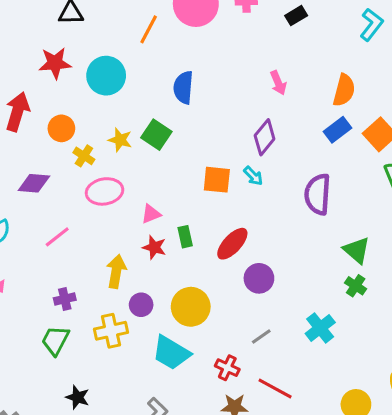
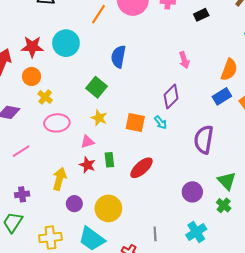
red star: (55, 63) -> (32, 47), moved
yellow star: (120, 140) -> (99, 118), moved
purple circle: (259, 278) -> (192, 192), moved
yellow cross: (111, 331) -> (50, 238), moved
gray line: (261, 337) -> (155, 234), turned -64

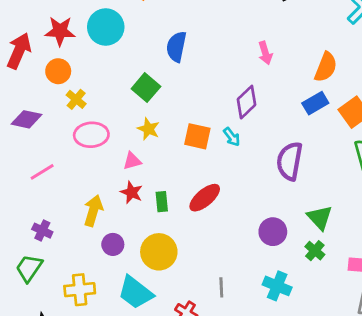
green rectangle: (109, 160) -> (162, 202), moved
purple cross: (22, 194) -> (42, 231), turned 32
cyan cross: (196, 232) -> (277, 286), turned -36

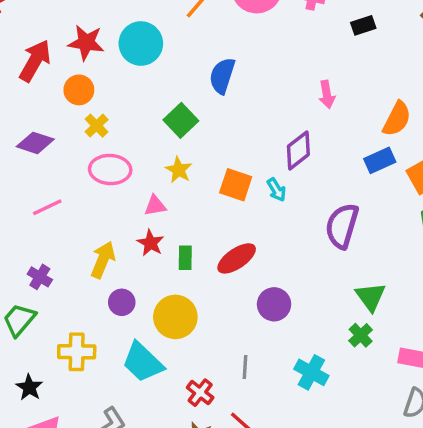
purple circle: (273, 232) -> (274, 304), moved

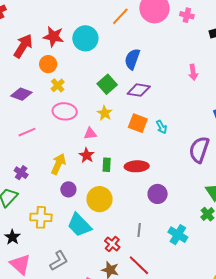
purple diamond: (298, 150) -> (139, 90), moved, turned 45
red ellipse: (237, 258) -> (137, 166), turned 30

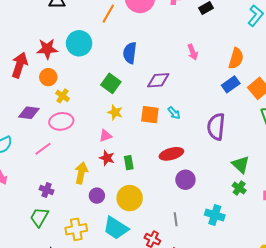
purple diamond: (139, 90) -> (158, 80), moved
pink ellipse: (65, 111) -> (61, 121), moved
red ellipse: (137, 166) -> (171, 154), moved

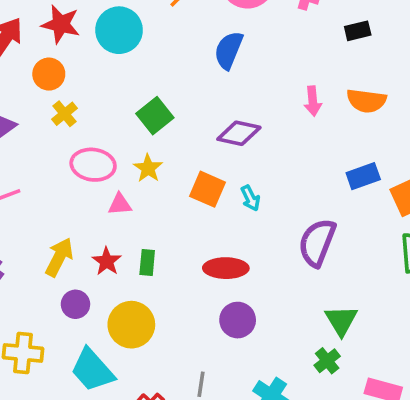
blue semicircle: (130, 53) -> (229, 50), moved
orange semicircle: (236, 58) -> (366, 101), moved, turned 65
pink ellipse: (61, 121) -> (93, 165), moved
red star: (107, 158) -> (107, 261), moved

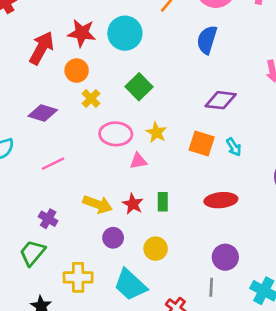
green square: (155, 116) -> (139, 87), moved
yellow arrow: (59, 257) -> (98, 204), turned 88
purple circle: (238, 320) -> (225, 257), moved
yellow circle: (131, 325) -> (156, 249), size x0.7

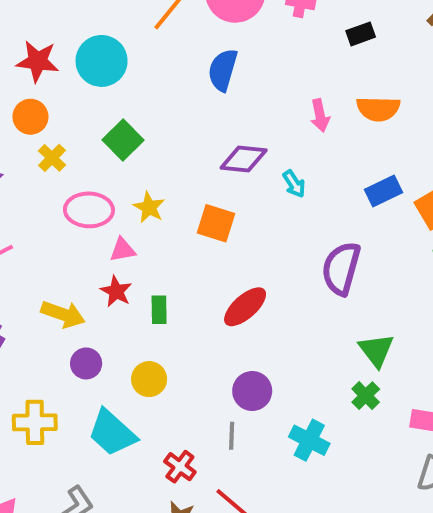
cyan arrow: (234, 147) -> (294, 184), moved
red ellipse: (221, 200) -> (245, 307), turned -36
red star: (133, 204) -> (116, 291), moved

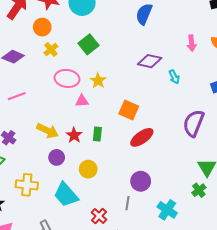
orange square: (216, 223) -> (129, 110), moved
red star: (116, 291) -> (74, 135), moved

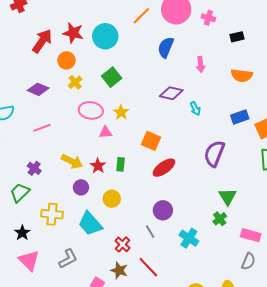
pink arrow: (192, 43) -> (201, 64), moved
gray line: (127, 203) -> (150, 232), turned -40

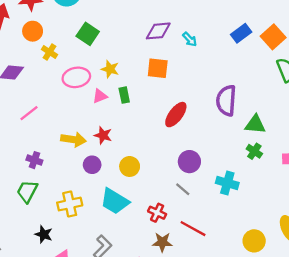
orange square: (151, 141) -> (158, 68), moved
purple semicircle: (214, 154) -> (226, 101), moved
green rectangle: (121, 164) -> (124, 95), moved
green triangle: (228, 197) -> (255, 124), turned -36

